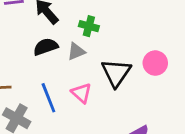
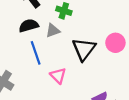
pink triangle: (81, 93) -> (58, 76), moved
blue line: (48, 98) -> (36, 53), moved

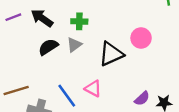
black triangle: (84, 49) -> (111, 54), turned 45
blue line: (36, 53) -> (67, 96), moved

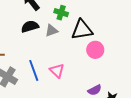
pink circle: (141, 38) -> (95, 50), moved
black triangle: (111, 54) -> (82, 30), moved

